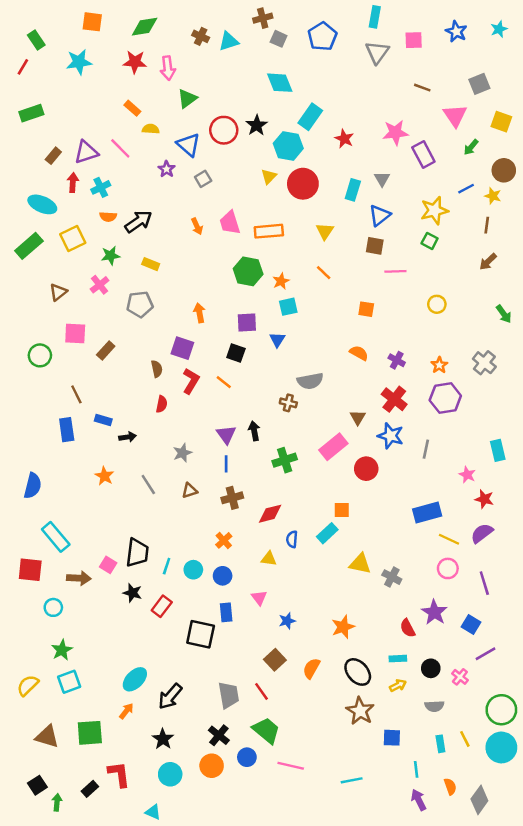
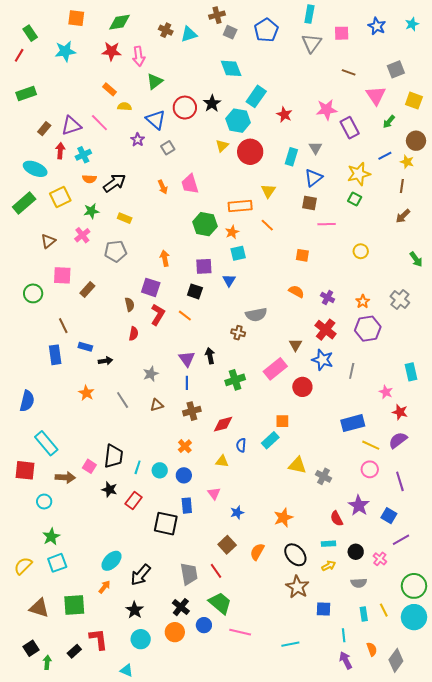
orange rectangle: (269, 231) -> (240, 206), moved

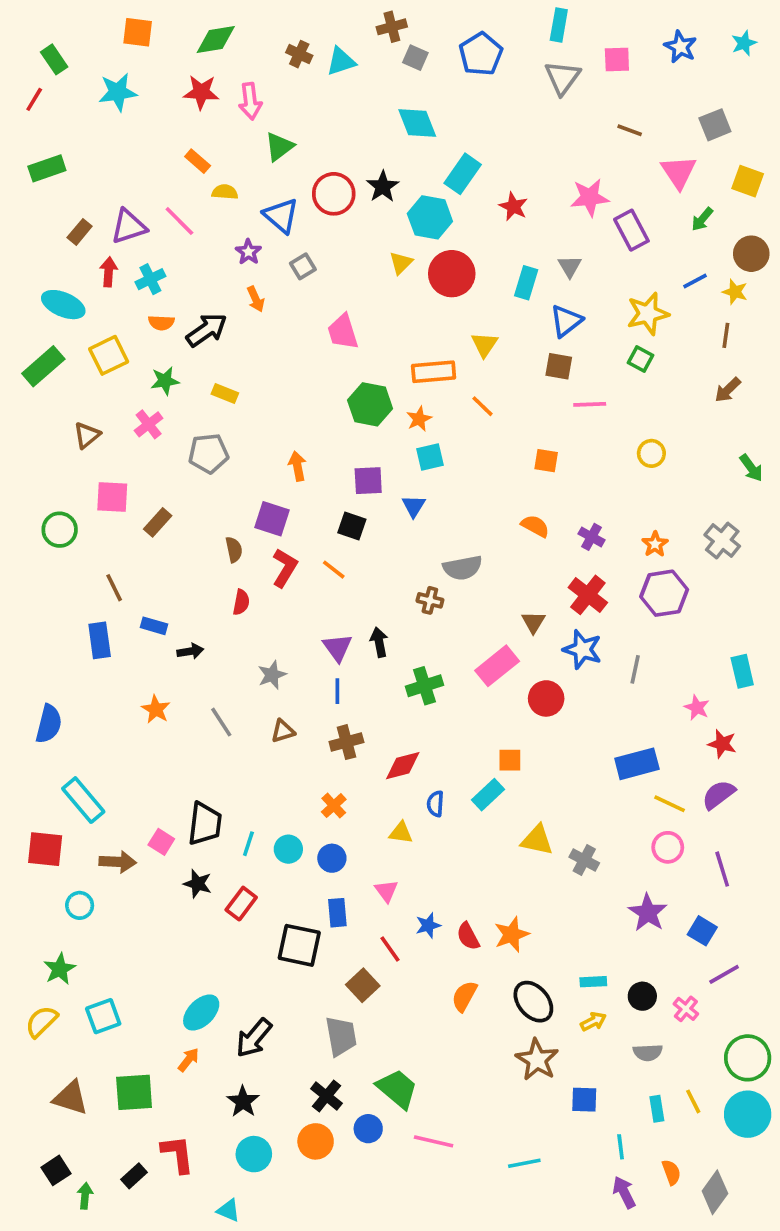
orange arrow: (163, 187) -> (256, 299), moved
red semicircle: (337, 519) -> (468, 936), moved
green star: (51, 537) -> (60, 969), moved
brown square: (227, 545) -> (363, 985), moved
red line: (216, 571) -> (390, 949), moved

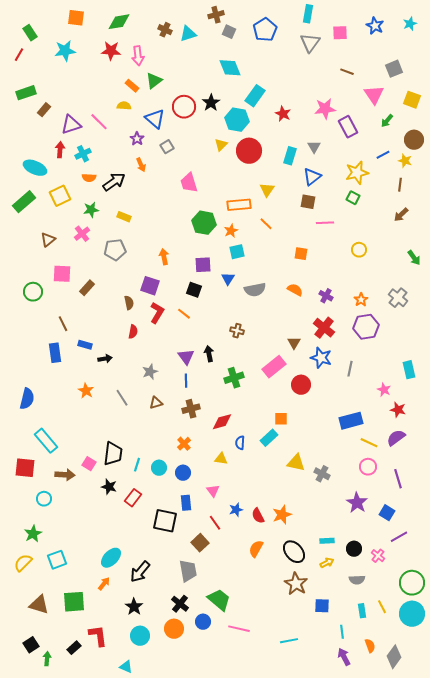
orange rectangle: (198, 161) -> (132, 86), moved
brown rectangle: (80, 232) -> (44, 110), moved
gray semicircle: (463, 568) -> (255, 290), moved

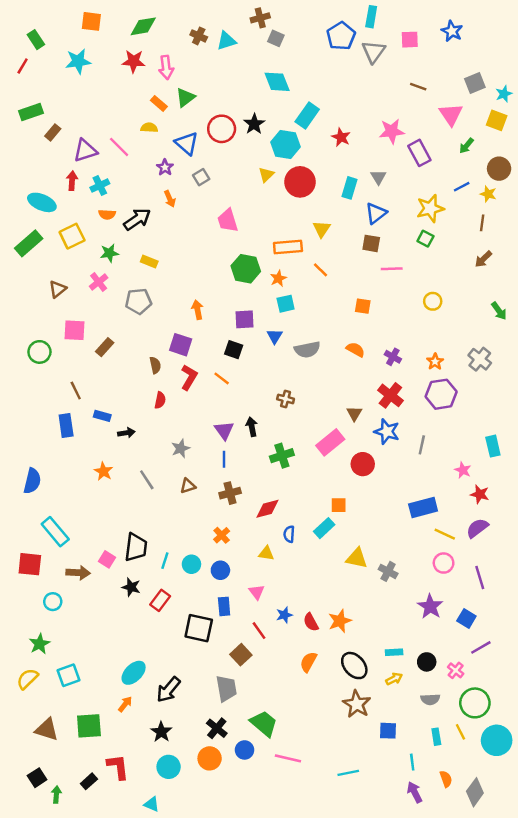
cyan star: (410, 24) -> (504, 94), moved
blue pentagon: (265, 30) -> (341, 36), moved
green circle: (412, 583) -> (475, 703), moved

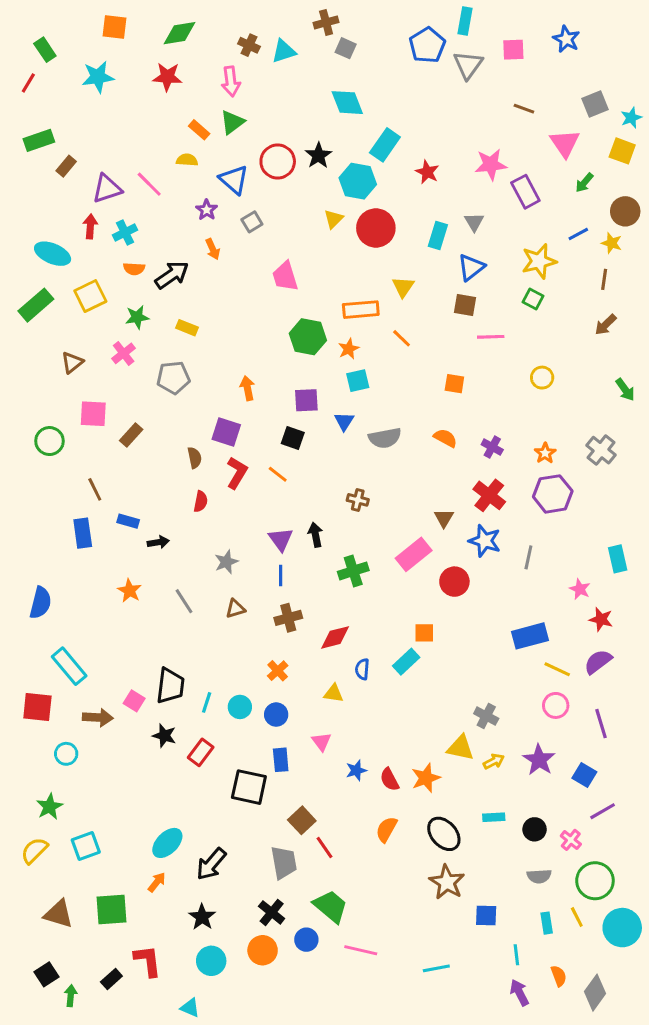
pink arrow: (166, 67) -> (231, 81), moved
yellow triangle: (357, 558) -> (460, 748), moved
red line: (259, 631) -> (324, 847), moved
yellow arrow: (394, 679) -> (494, 761), moved

